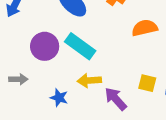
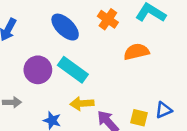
yellow square: (147, 83) -> (139, 118), moved

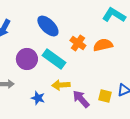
orange cross: (108, 19) -> (78, 43), moved

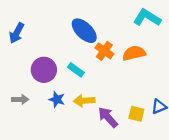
blue ellipse: (48, 26) -> (84, 31), moved
cyan rectangle: (54, 59) -> (76, 70), size x0.6
blue star: (38, 98) -> (57, 99), moved

